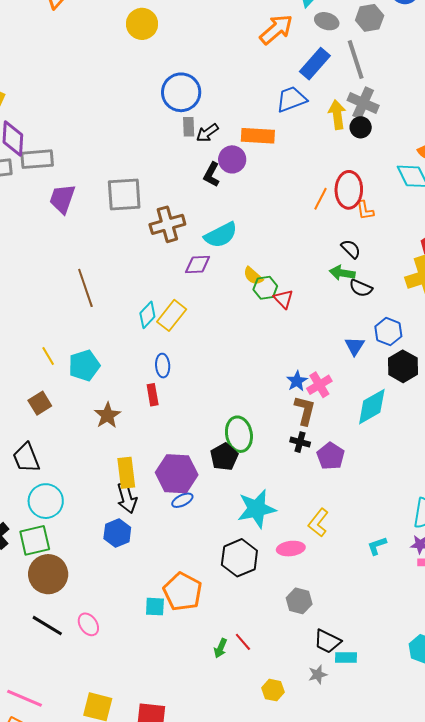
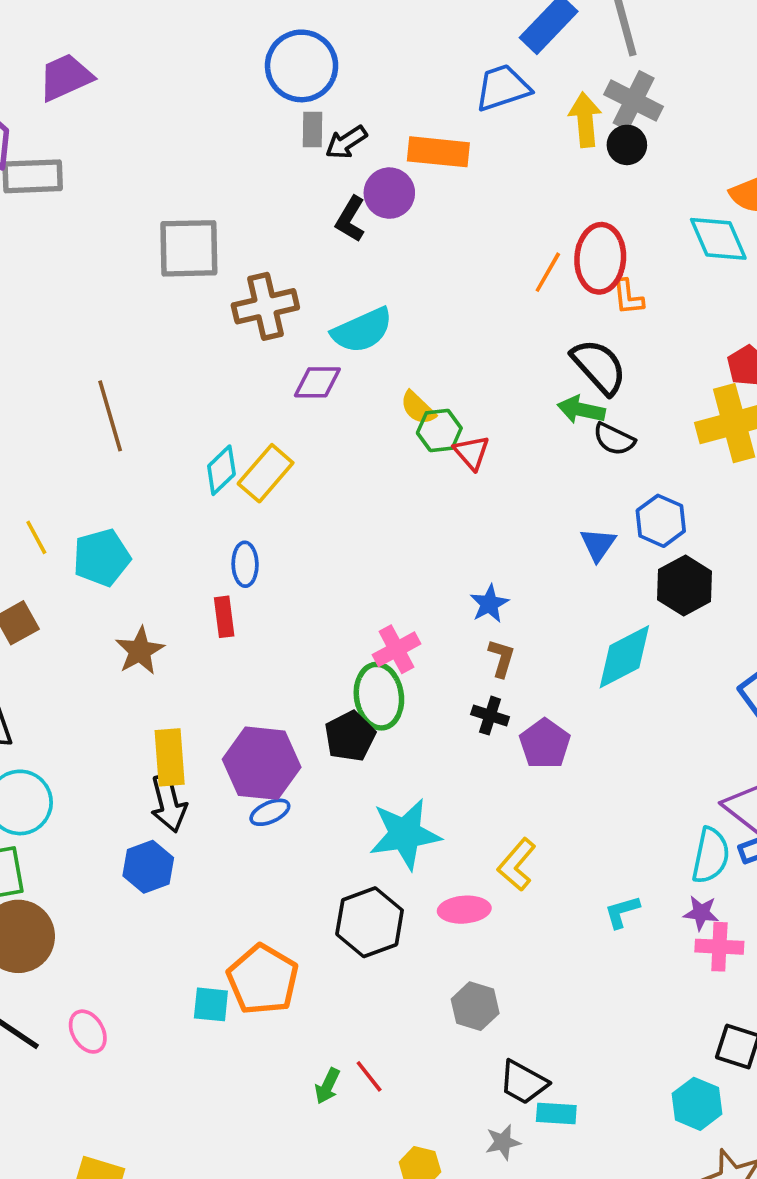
purple trapezoid: (62, 199) -> (66, 77), moved, turned 44
black semicircle: (351, 249) -> (599, 367), size x1.6
pink cross: (319, 385) -> (396, 649), moved
brown L-shape: (305, 410) -> (502, 658), size x0.7

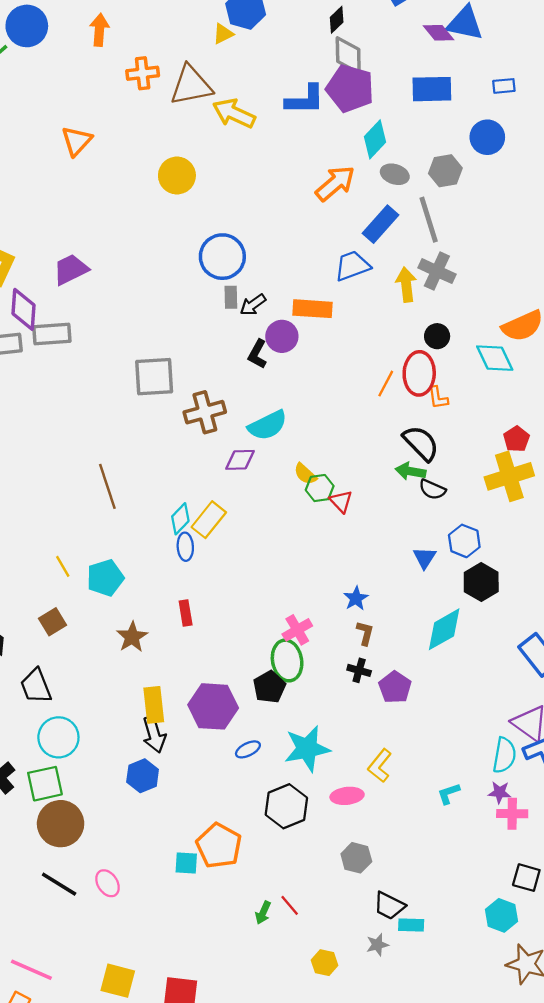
black circle: (627, 145) -> (437, 336), moved
blue ellipse: (245, 564) -> (185, 547), moved
blue ellipse: (270, 812) -> (248, 749), moved

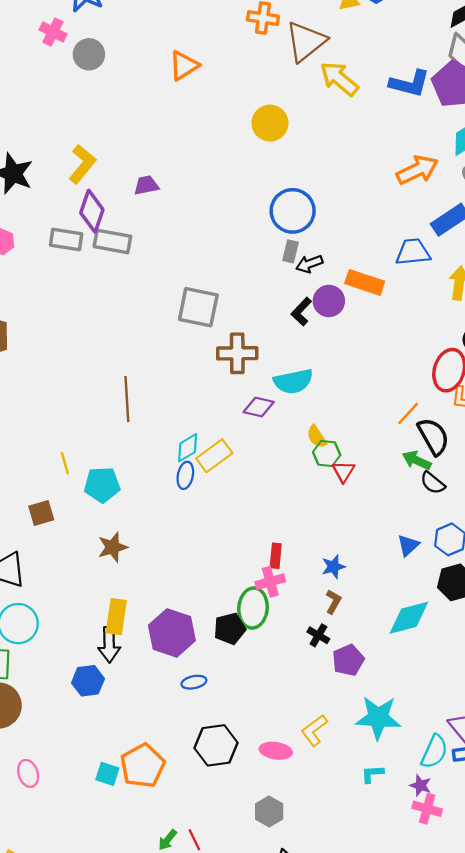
brown triangle: (191, 85) -> (306, 42), turned -42
purple trapezoid: (71, 269) -> (146, 185), size x0.7
orange line: (386, 384) -> (408, 413), moved
red rectangle: (186, 613) -> (276, 556), moved
cyan star: (307, 749) -> (378, 718), moved

